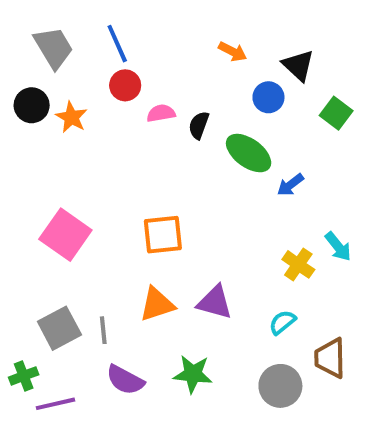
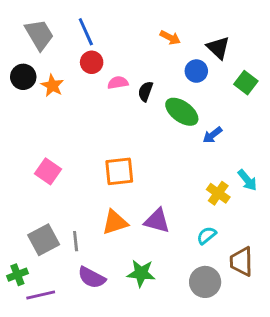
pink square: (65, 235) -> (48, 171), size x0.7

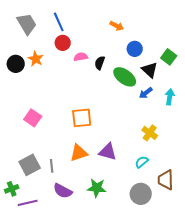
black triangle: (218, 48) -> (150, 70), moved
black circle: (23, 77) -> (16, 64), moved
cyan arrow: (247, 180) -> (170, 97), moved, turned -133

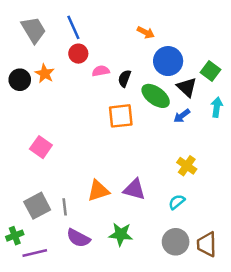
blue circle: (135, 49) -> (168, 61), size x1.5
cyan arrow: (170, 97) -> (217, 107), moved
orange square: (82, 118) -> (121, 116), moved
brown trapezoid: (166, 180) -> (207, 244), moved

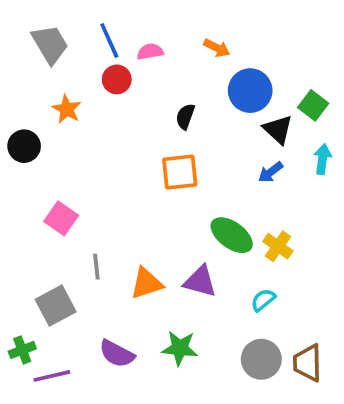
pink semicircle: (101, 71) -> (150, 52), moved
black circle: (20, 80) -> (24, 146), moved
green ellipse: (156, 96) -> (232, 235), moved
gray line: (65, 207) -> (96, 267), moved

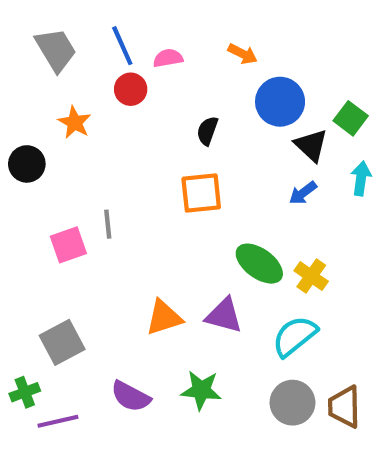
pink square: (61, 218) -> (68, 245), turned 36
gray line: (96, 267) -> (108, 224), moved
cyan semicircle: (263, 300) -> (295, 336), size x1.6

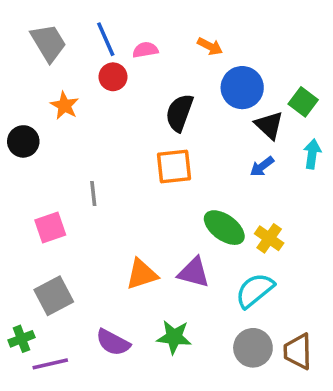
black semicircle: (207, 131) -> (179, 113), size x1.5
pink square: (68, 245) -> (50, 228), moved

